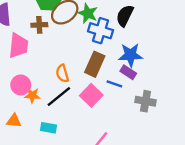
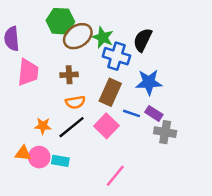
brown cross: (39, 25) -> (69, 75), moved
purple rectangle: (128, 72) -> (154, 113), moved
orange semicircle: (62, 73) -> (75, 102), turned -84
pink circle: (21, 85) -> (39, 157), moved

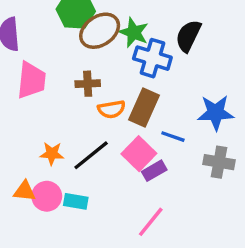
blue star: (149, 82) -> (216, 113), moved
orange semicircle: (75, 102) -> (112, 109), moved
purple rectangle: (154, 113) -> (154, 171), moved, turned -63

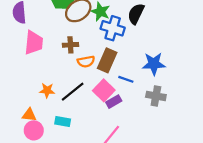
pink circle: (47, 196) -> (34, 130), moved

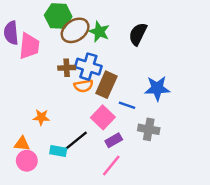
blue cross: (113, 28) -> (88, 67), moved
pink trapezoid: (34, 43) -> (29, 46), moved
black line: (73, 92) -> (75, 141), moved
gray cross: (156, 96) -> (149, 129), moved
purple rectangle: (114, 102) -> (114, 140), moved

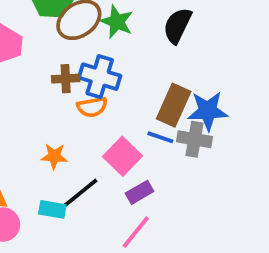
brown rectangle: (106, 85) -> (174, 105), moved
orange star: (41, 117) -> (54, 156), moved
gray cross: (149, 129) -> (194, 139), moved

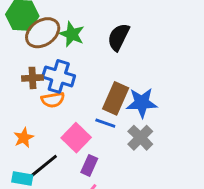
gray cross: (194, 139) -> (140, 138), moved, turned 35
orange star: (54, 156) -> (24, 138), turned -30
purple rectangle: (140, 192) -> (89, 165), turned -36

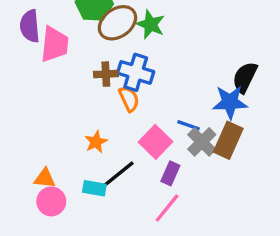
black semicircle: (118, 37) -> (245, 77), moved
brown rectangle: (116, 98) -> (228, 140), moved
orange semicircle: (53, 100) -> (129, 99), turned -105
gray cross: (140, 138) -> (202, 142), moved

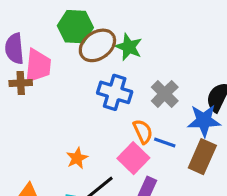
brown cross: (106, 74) -> (21, 83), moved
orange semicircle: (129, 99) -> (143, 132), moved
gray cross: (202, 142) -> (165, 94), moved

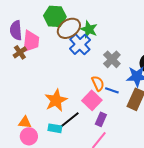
brown cross: (21, 83) -> (20, 52), turned -32
blue cross: (115, 92) -> (80, 44), moved, turned 30
orange star: (77, 158) -> (56, 100), size x1.6

